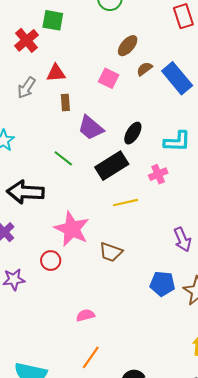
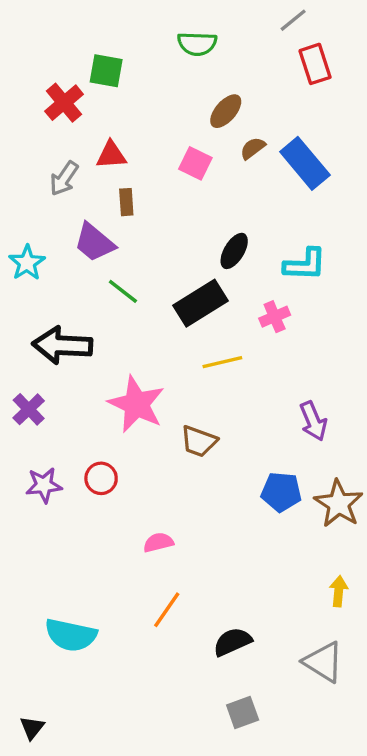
purple trapezoid: (91, 128) -> (94, 243), moved
red circle: (51, 261) -> (101, 478), moved

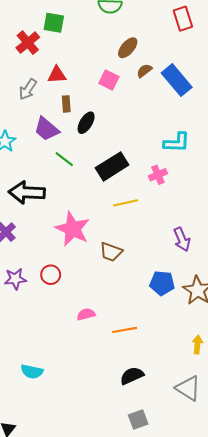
black ellipse: (234, 251) -> (86, 123), moved
orange line: (167, 610) -> (125, 330), moved, turned 45
cyan semicircle: (71, 635) -> (32, 372), size x0.7

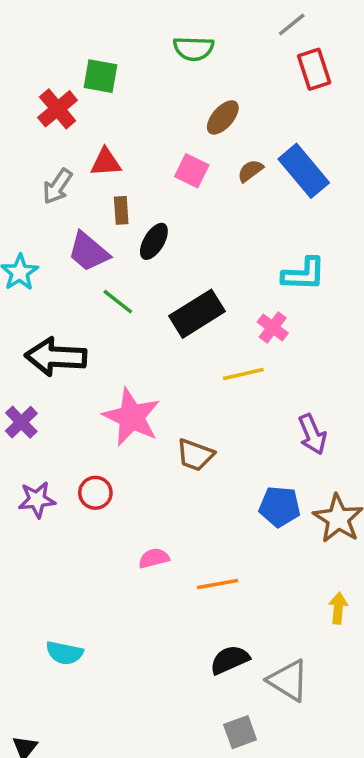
brown semicircle: (144, 71) -> (250, 171), moved
pink cross: (158, 175) -> (273, 327), turned -30
yellow line: (126, 203) -> (243, 374), moved
gray triangle: (188, 388) -> (288, 680), moved

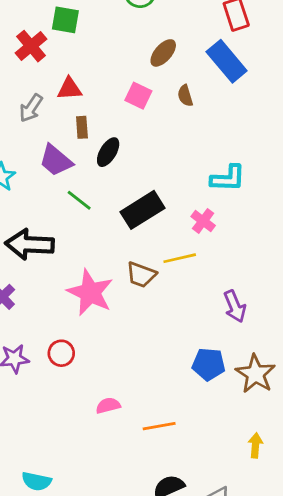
brown semicircle: (250, 171) -> (185, 96), turned -70
blue rectangle: (304, 171) -> (227, 61), moved
brown trapezoid: (195, 455) -> (141, 275), moved

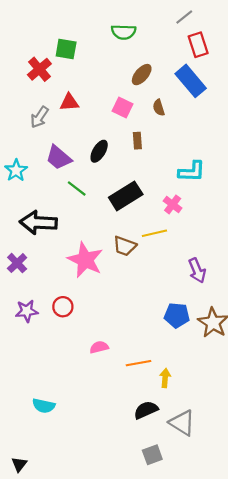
brown rectangle: (82, 127) -> (137, 141), moved
yellow arrow: (255, 445) -> (165, 378), moved

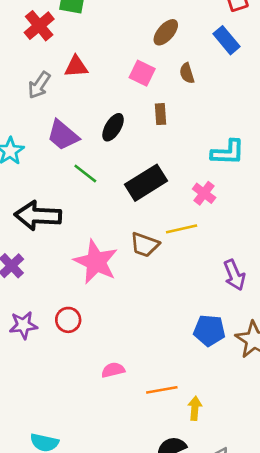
blue rectangle: (191, 81) -> (226, 40), size x0.7

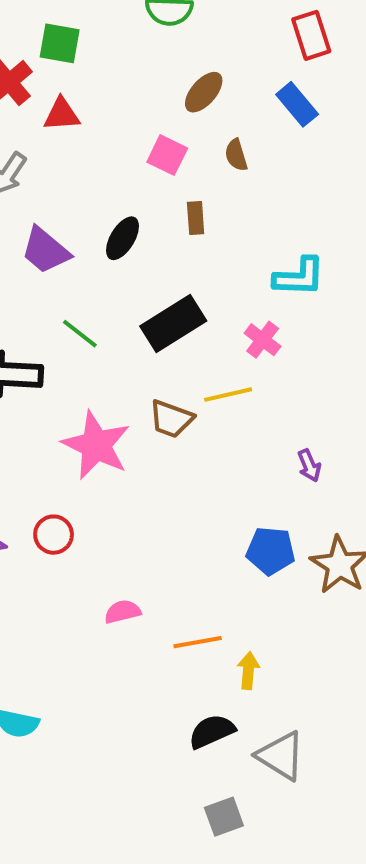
red triangle: (76, 67) -> (62, 114), moved
green line: (85, 173) -> (80, 334), moved
purple arrow: (234, 275) -> (309, 466), size x0.7

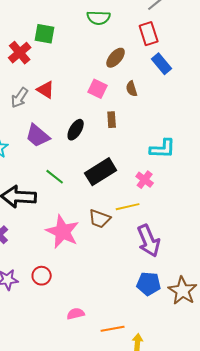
red rectangle: (311, 35) -> (149, 34), moved
red triangle: (62, 114) -> (46, 90), moved, turned 36
purple arrow: (309, 466) -> (149, 241), moved, size x2.0

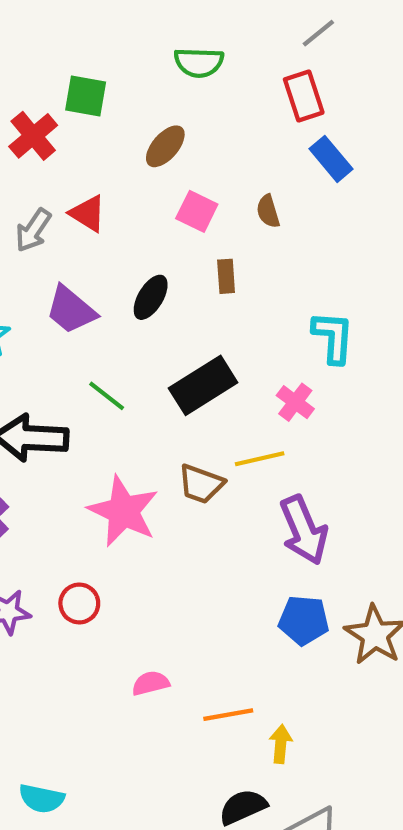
brown ellipse: (116, 58) -> (165, 146), moved
cyan L-shape: (163, 149) -> (333, 337), turned -88

